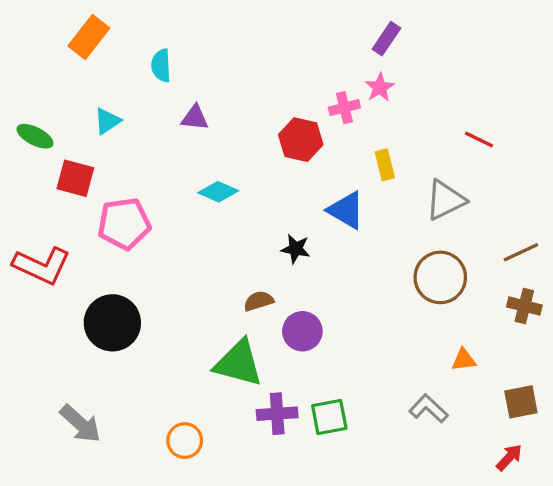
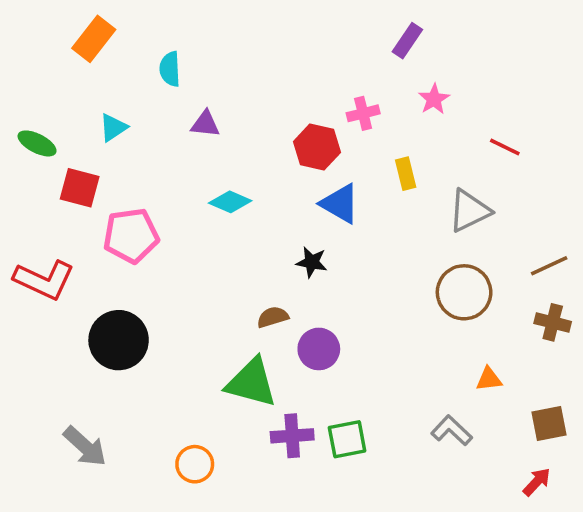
pink star: (380, 87) -> (434, 99), moved
blue triangle: (346, 210) -> (340, 204), moved

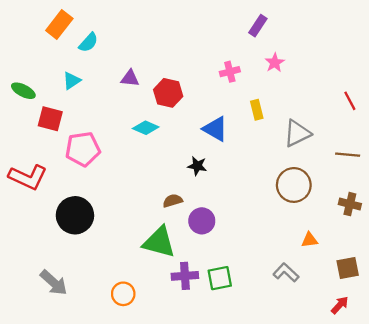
cyan semicircle: (170, 69) -> (88, 42), moved, turned -135
red hexagon: (317, 147) -> (168, 93), moved
red line: (505, 147) -> (350, 101), moved, turned 36
brown line: (549, 266) -> (348, 155), moved, turned 30

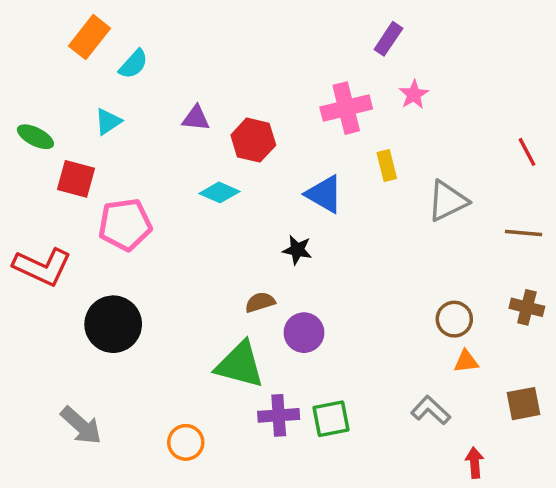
pink cross: (230, 72) -> (346, 108), size x1.6
brown circle: (294, 185) -> (454, 319), moved, size x0.7
red arrow: (340, 305) -> (475, 463), moved, turned -48

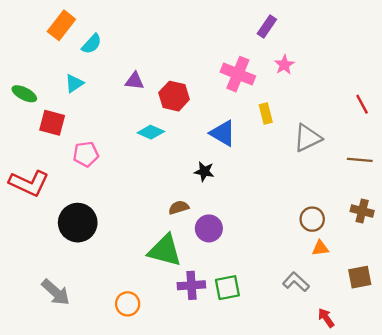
pink cross: (346, 108) -> (238, 74), turned 36
pink pentagon: (125, 225) -> (86, 154), size x0.7
red arrow: (475, 463) -> (326, 318), turned -30

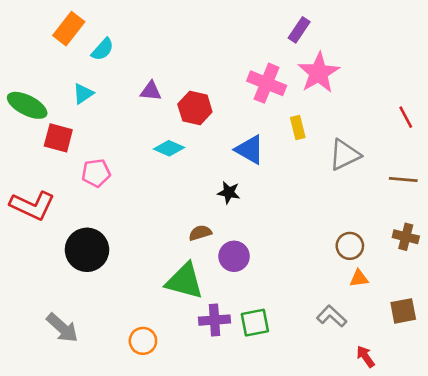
pink star: (284, 65) -> (319, 73), size x1.8
green ellipse: (24, 94) -> (27, 105), size x1.4

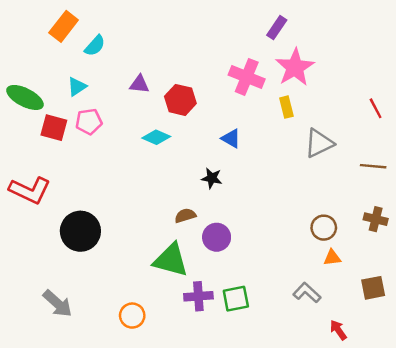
yellow rectangle: (298, 127) -> (286, 107), moved
blue triangle: (250, 150) -> (231, 138), size x0.7
pink pentagon: (96, 173) -> (89, 122), moved

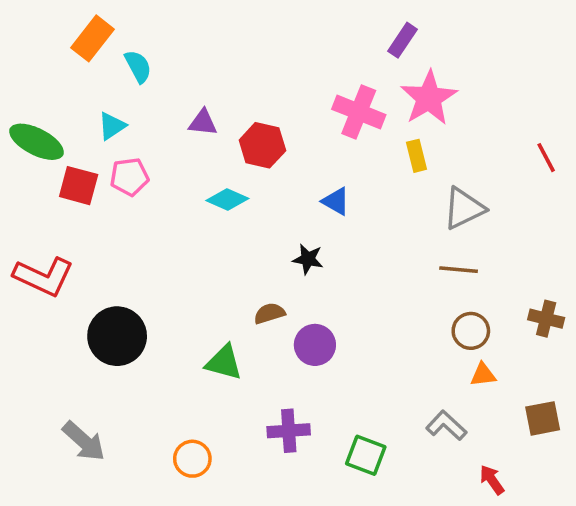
cyan semicircle: (95, 46) -> (138, 66), turned -70
brown line: (373, 166) -> (459, 270), moved
green triangle: (171, 260) -> (224, 362), moved, size x0.7
green square: (236, 299) -> (366, 455), moved, turned 32

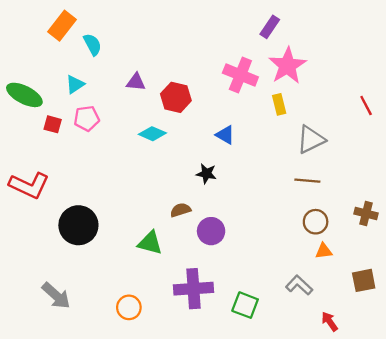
red square: (79, 186) -> (53, 124), size x0.7
purple cross: (289, 431) -> (193, 289), size x1.4

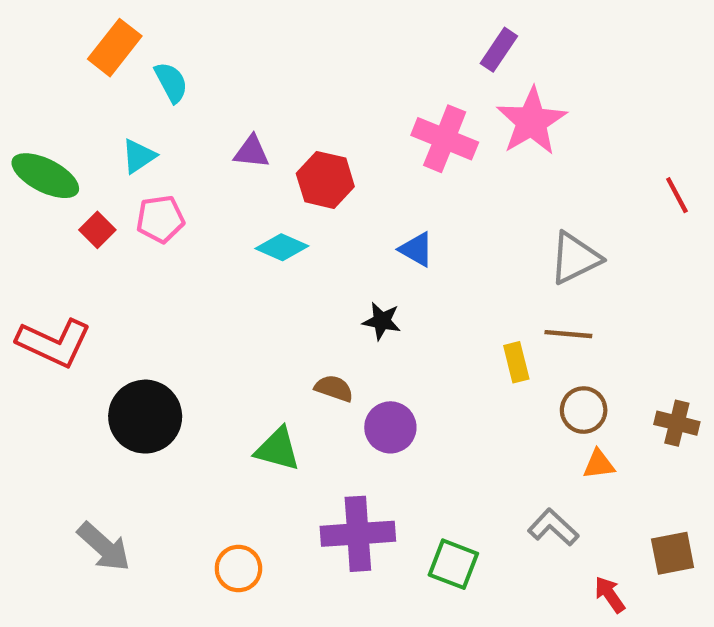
yellow rectangle: (279, 104) -> (516, 362), moved
red square: (53, 124) -> (97, 230), turned 30
brown semicircle: (181, 210) -> (334, 388), turned 36
brown cross: (366, 213) -> (677, 423), moved
brown square: (364, 280) -> (673, 553), moved

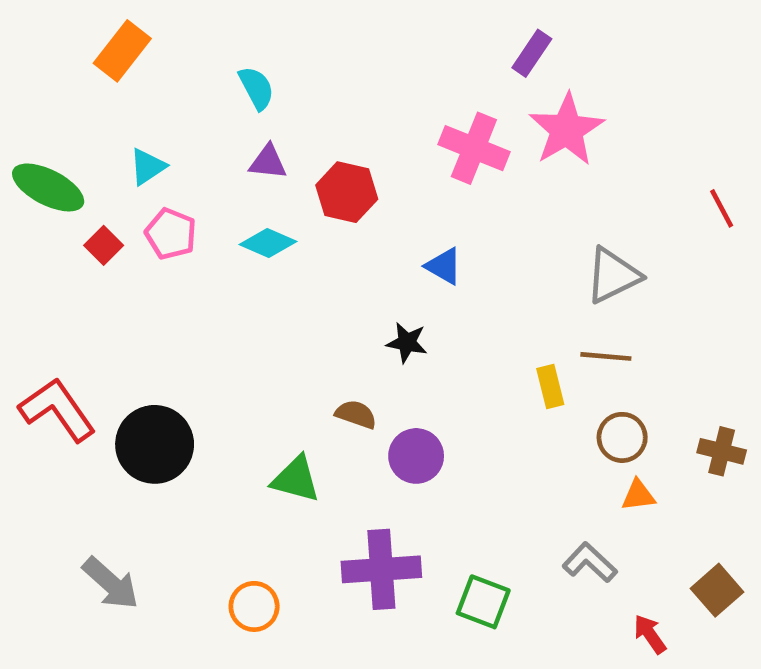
cyan semicircle: (171, 82) -> (256, 88), moved
pink pentagon: (160, 219) -> (171, 234), turned 30
cyan diamond: (282, 247) -> (268, 243), moved
red L-shape: (54, 343) -> (57, 410), moved, turned -150
brown square: (673, 553) -> (717, 590), turned -30

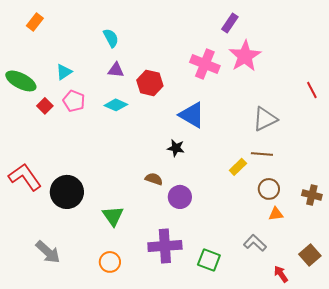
orange rectangle: (122, 51) -> (35, 22), moved, size x0.7
blue triangle: (444, 266) -> (192, 115), size x1.6
yellow rectangle: (550, 387) -> (238, 167), turned 60
green triangle: (296, 479) -> (113, 216), moved, turned 40

